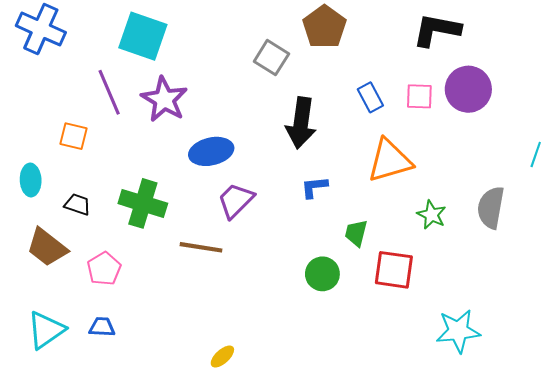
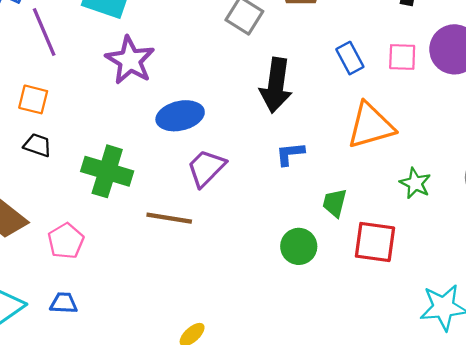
purple line: (109, 92) -> (44, 32), moved
black trapezoid: (78, 204) -> (37, 145), moved

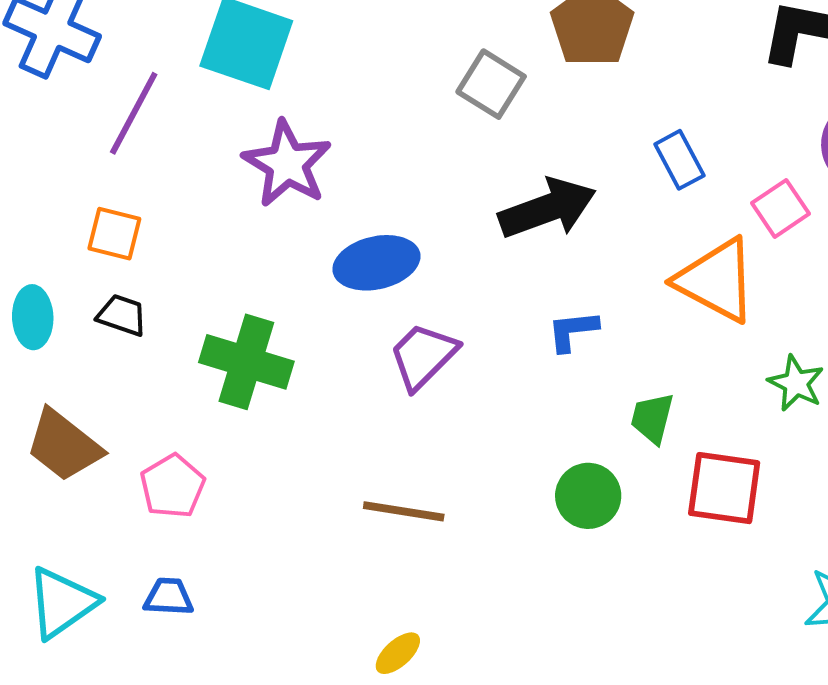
purple line: (44, 32) -> (134, 113), turned 51
pink square: (402, 57) -> (780, 208), moved, turned -36
black arrow: (276, 85) -> (547, 208), turned -118
orange triangle: (371, 126) -> (716, 280), turned 44
brown line: (169, 218) -> (404, 511), moved

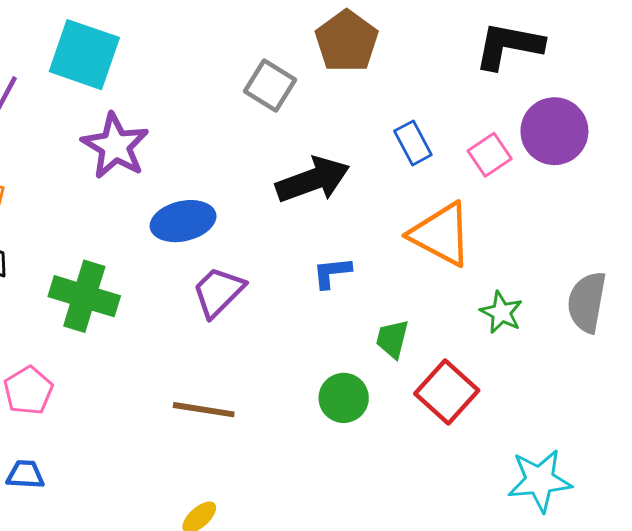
pink square: (780, 208) -> (490, 155), moved
red square: (724, 488) -> (447, 392), turned 34

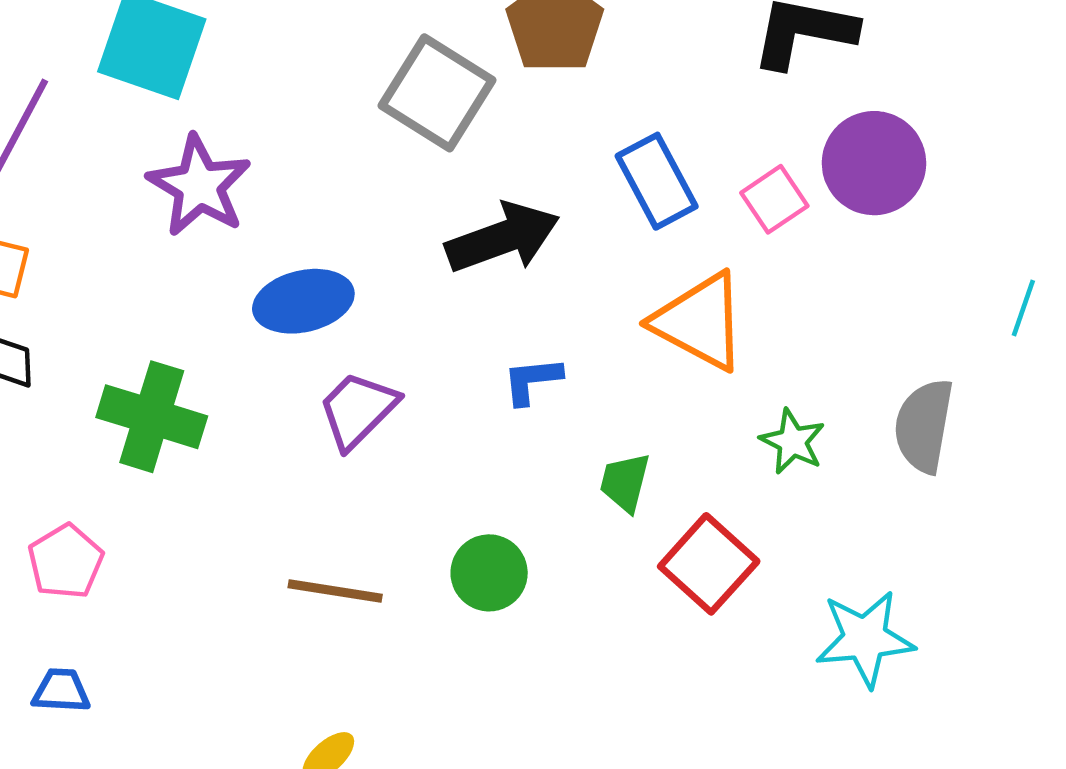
gray square: (270, 85) -> (437, 93), size x1.4
blue rectangle: (413, 143) -> (657, 181), size x1.4
green circle: (344, 398) -> (489, 573), moved
cyan star: (540, 480) -> (865, 639), moved

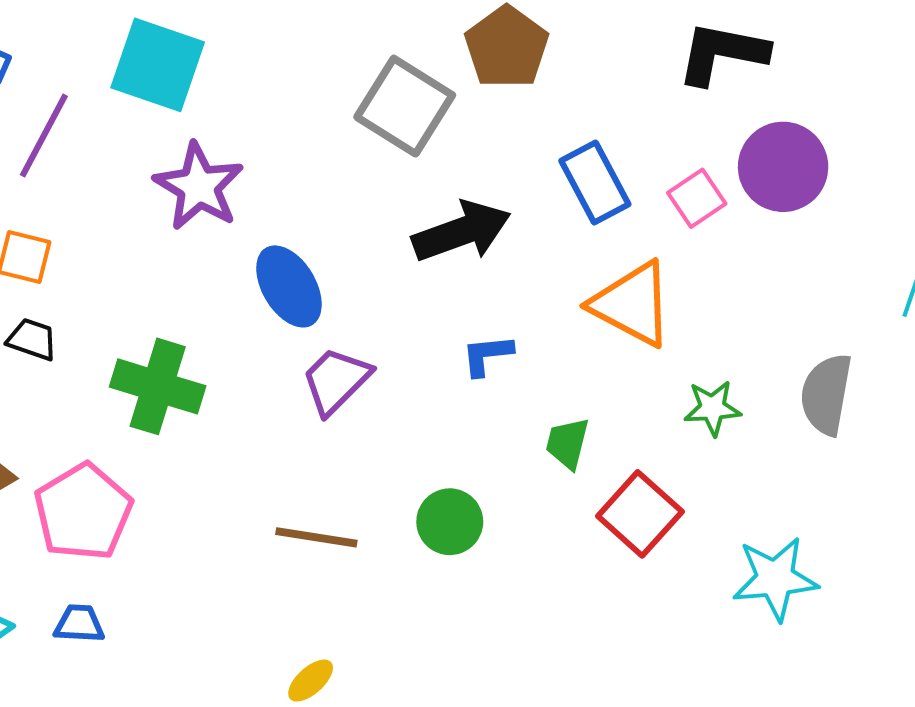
blue ellipse: (303, 301) -> (289, 286), turned 72
green star: (792, 442) -> (712, 408), turned -30
pink pentagon: (66, 562) -> (83, 512), size x1.5

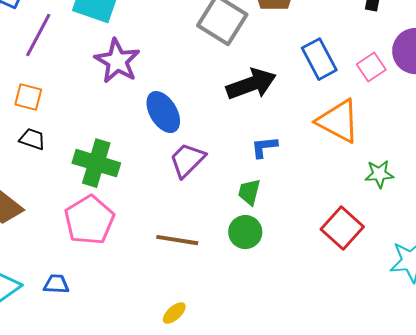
green trapezoid: (567, 443) -> (249, 192), moved
pink pentagon: (83, 512) -> (89, 220), moved

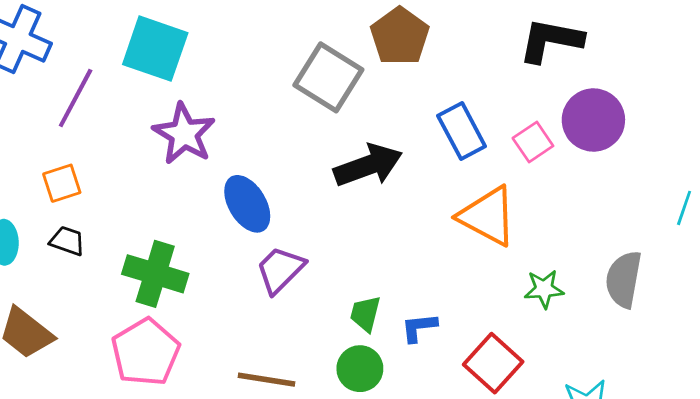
orange square: (28, 97) -> (62, 183), turned -32
blue L-shape: (264, 147) -> (419, 327), moved

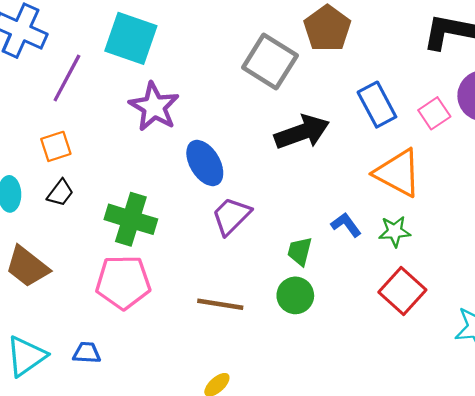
black trapezoid: (67, 241) -> (60, 193), turned 108
green star: (544, 289) -> (395, 231), moved
blue L-shape: (419, 327) -> (346, 225), moved, turned 60
pink pentagon: (146, 352) -> (123, 282), turned 30

